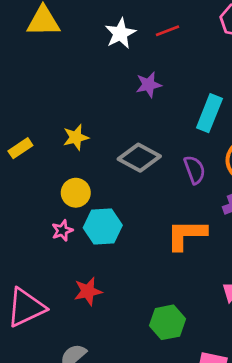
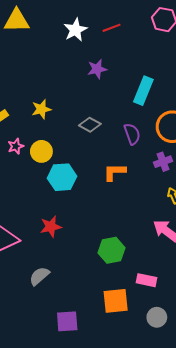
gray diamond: (139, 158) -> (90, 125), size x0.7
pink star: (62, 231) -> (16, 146), moved
orange L-shape: (186, 235) -> (115, 172), moved, size x0.7

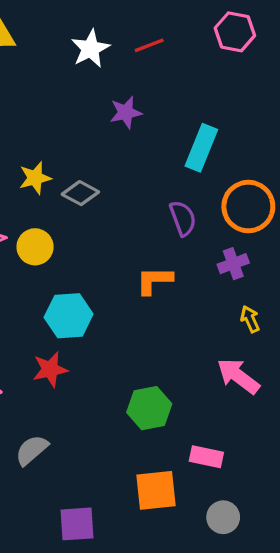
gray diamond: (90, 125) -> (80, 193), moved
cyan hexagon: (62, 177) -> (69, 316), moved

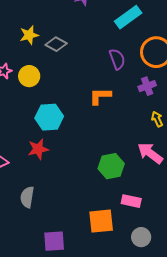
cyan rectangle: (201, 148) -> (128, 17), turned 32
green hexagon: (149, 408) -> (111, 166), moved
gray semicircle: (32, 450) -> (27, 197), turned -40

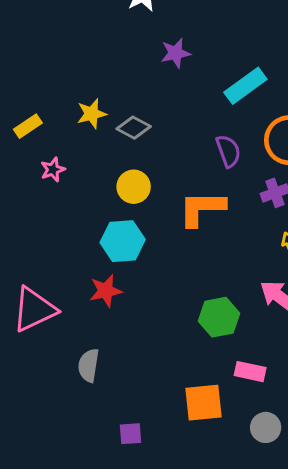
yellow circle: (29, 76) -> (134, 187), moved
orange L-shape: (100, 96) -> (202, 208), size x1.4
purple square: (54, 241) -> (130, 434), size x0.7

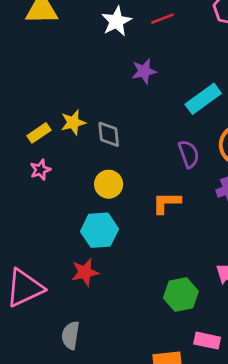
yellow rectangle: (28, 126) -> (39, 133), moved
gray diamond: (134, 128) -> (109, 134), turned 56
orange L-shape: (202, 208) -> (166, 203), size x0.7

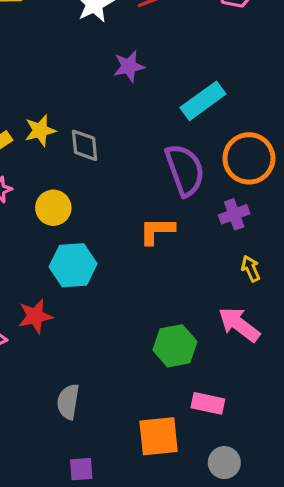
purple semicircle: (189, 154) -> (185, 170), size x1.5
yellow circle: (109, 184) -> (53, 208), moved
red star: (85, 272) -> (35, 316), moved
gray semicircle: (71, 335) -> (68, 402), moved

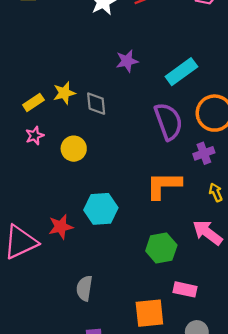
purple star: (129, 66) -> (127, 61), moved
orange L-shape: (157, 231) -> (164, 185), moved, size x1.4
cyan hexagon: (73, 265) -> (101, 209), moved

